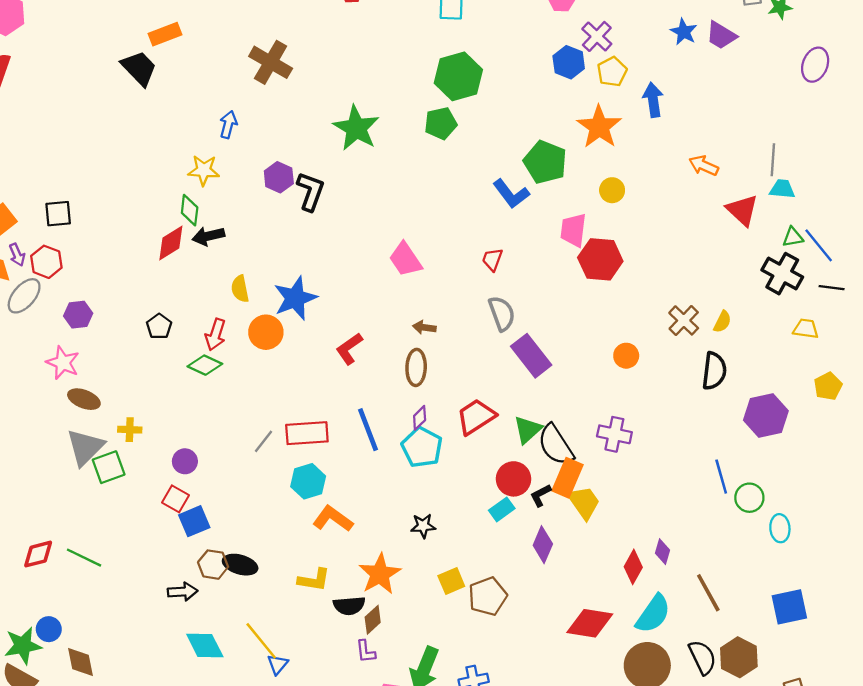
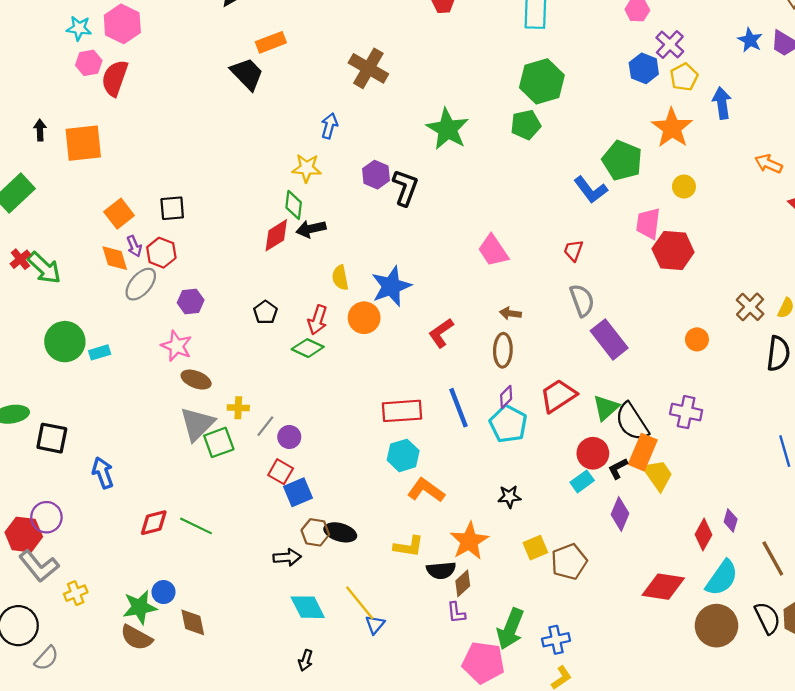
gray line: (264, 441) -> (265, 426), moved

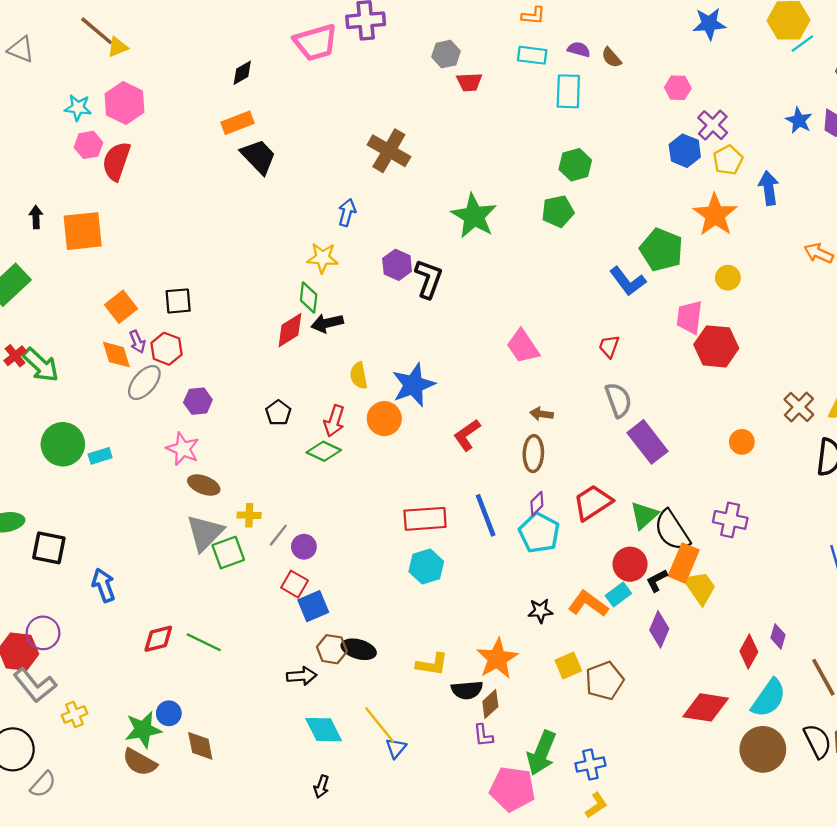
orange rectangle: (271, 42) -> (238, 123), moved
green hexagon: (542, 81) -> (575, 165), size x0.7
orange L-shape: (426, 490) -> (588, 604), moved

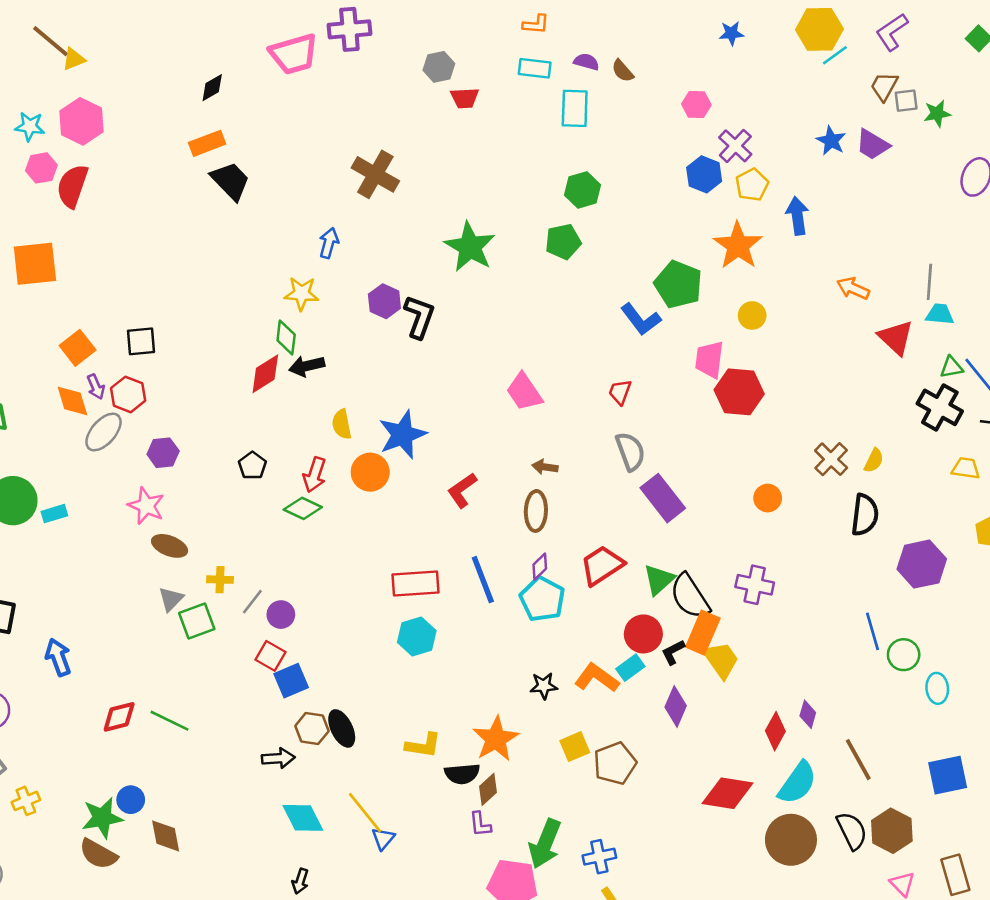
blue star: (709, 24) -> (731, 33), size x0.7
gray triangle: (205, 533) -> (171, 599), size x0.6
black ellipse: (359, 649) -> (342, 728), turned 48

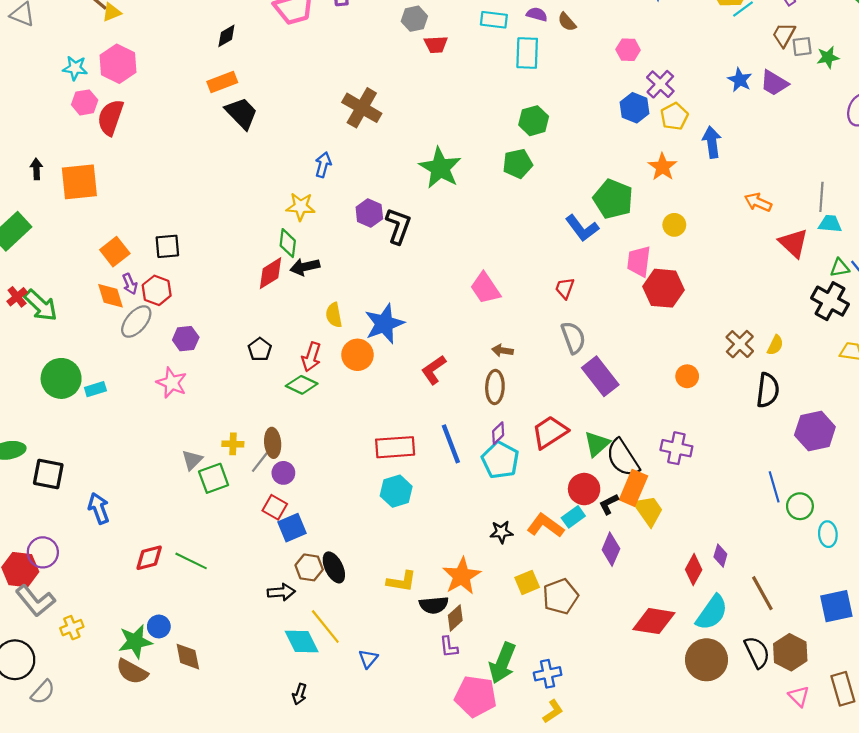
orange star: (738, 246) -> (662, 167), size x0.7
brown ellipse: (170, 546) -> (273, 443), moved, turned 64
yellow line: (365, 813) -> (325, 626), moved

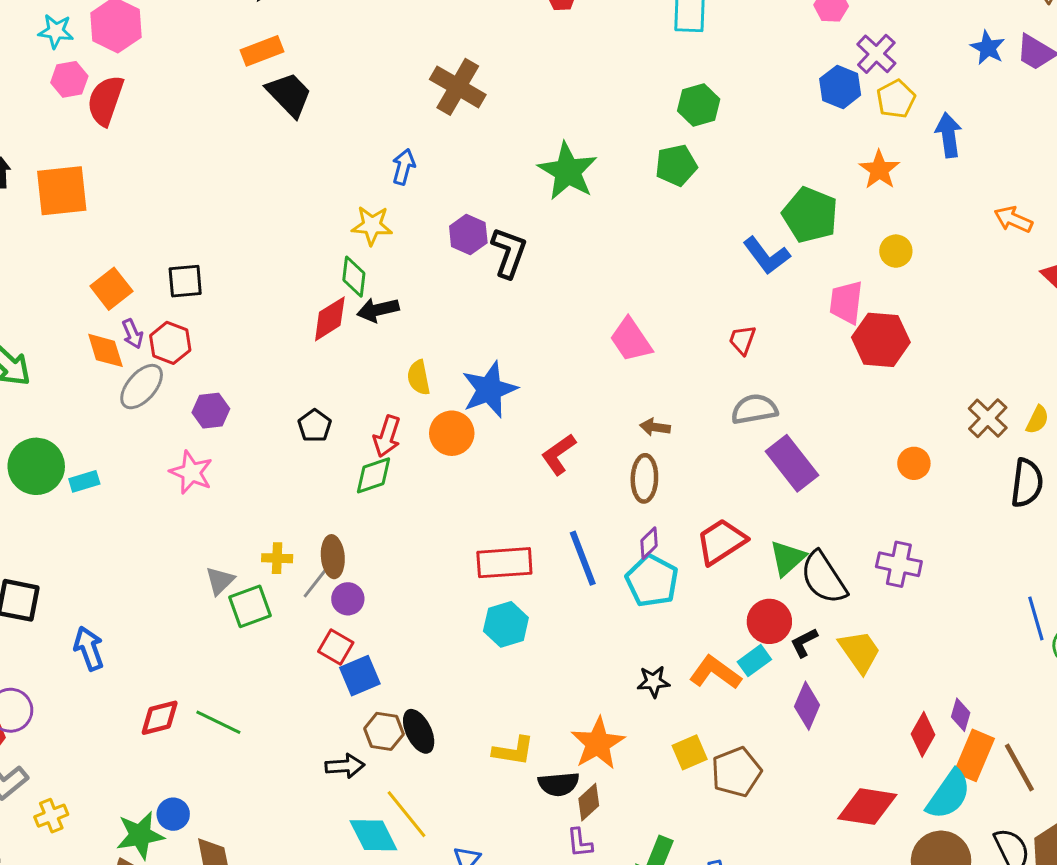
gray semicircle: (573, 338) -> (754, 409), turned -80
green diamond: (302, 385) -> (373, 475), turned -44
orange rectangle: (633, 488) -> (974, 755), moved

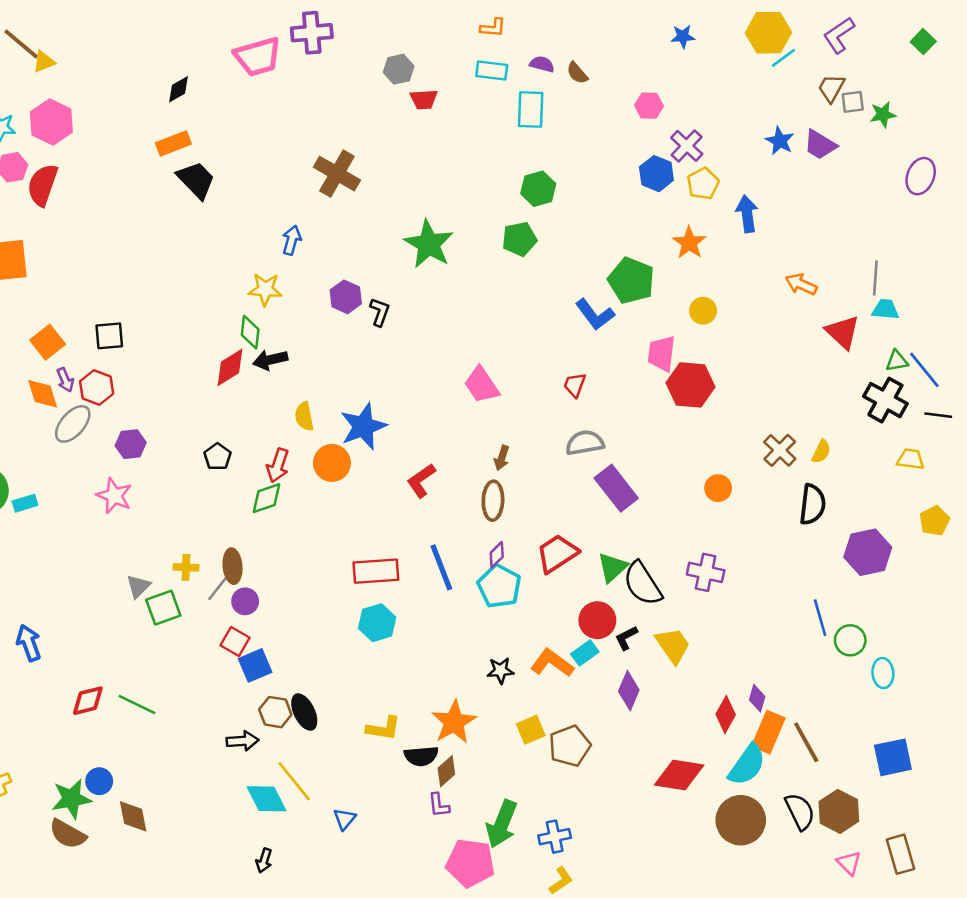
black L-shape: (509, 253) -> (380, 312), size x0.7
brown arrow: (655, 427) -> (502, 458), turned -80

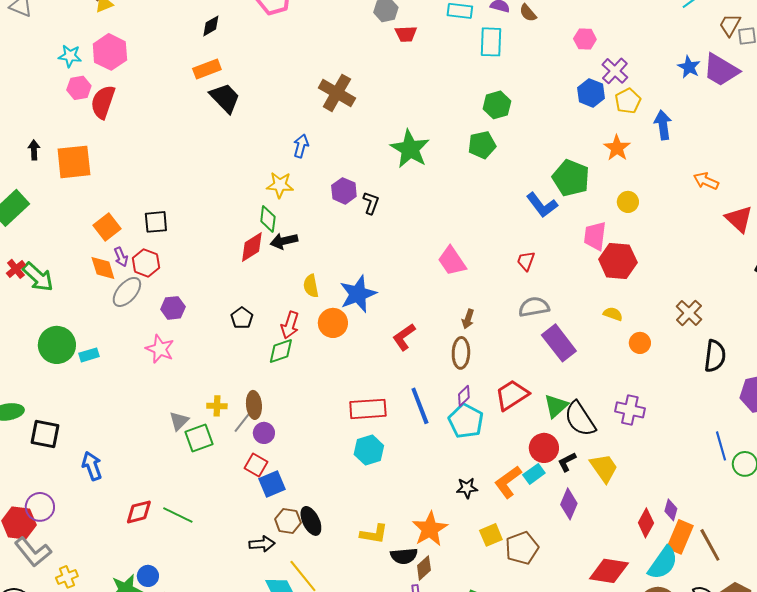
purple trapezoid: (820, 145) -> (721, 70), size x1.4
yellow semicircle: (821, 452) -> (613, 314), moved, turned -96
orange L-shape: (552, 663) -> (508, 482), turned -72

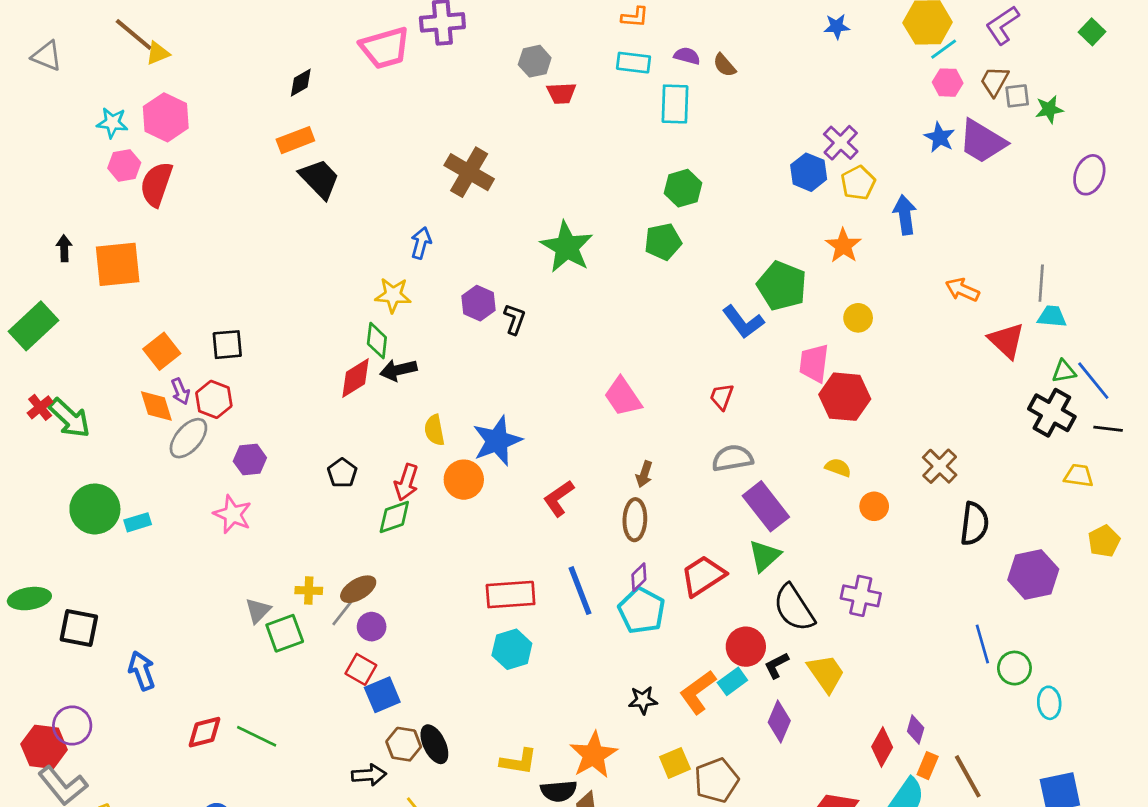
pink hexagon: (585, 39) -> (948, 83), moved
brown ellipse: (254, 405) -> (358, 589), turned 64
green triangle: (556, 406) -> (765, 556), moved
orange rectangle: (680, 537) -> (928, 766), size x0.6

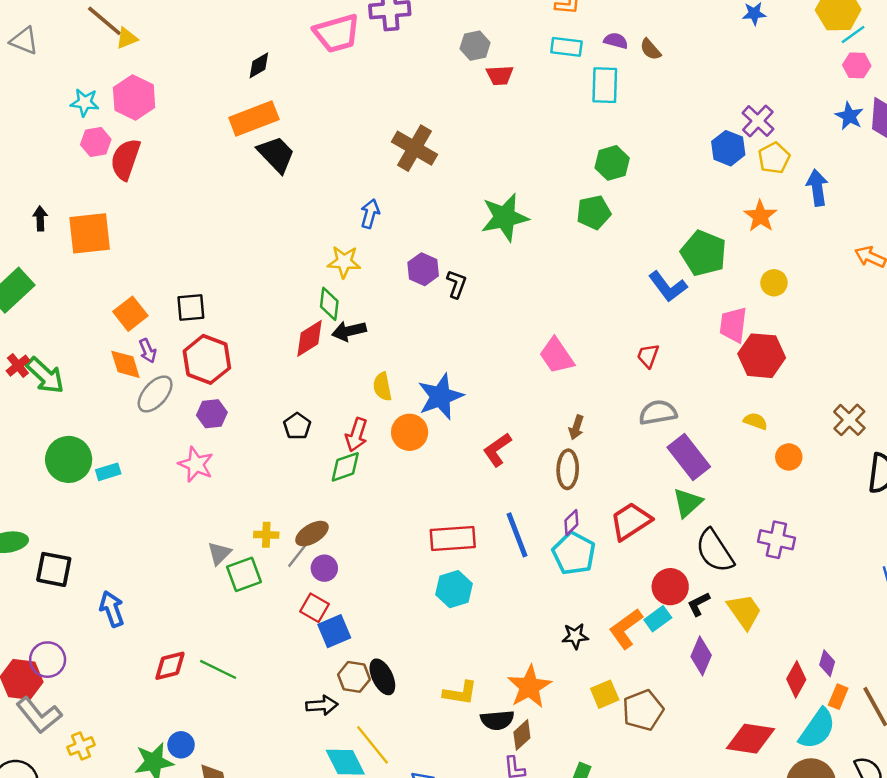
orange rectangle: (295, 140) -> (254, 119), size x1.4
green star: (567, 247) -> (505, 217), turned 30
red hexagon: (214, 399) -> (207, 359), moved, size x1.4

